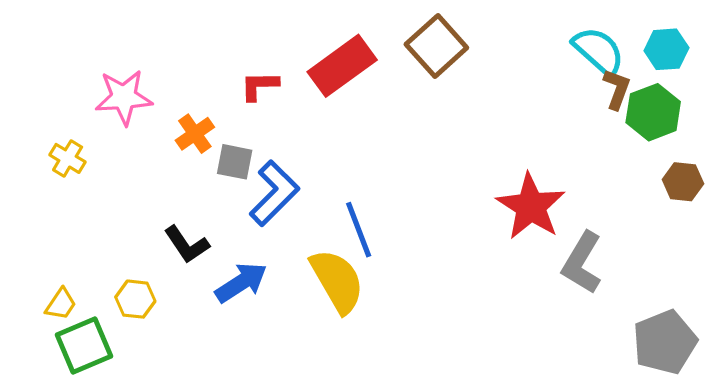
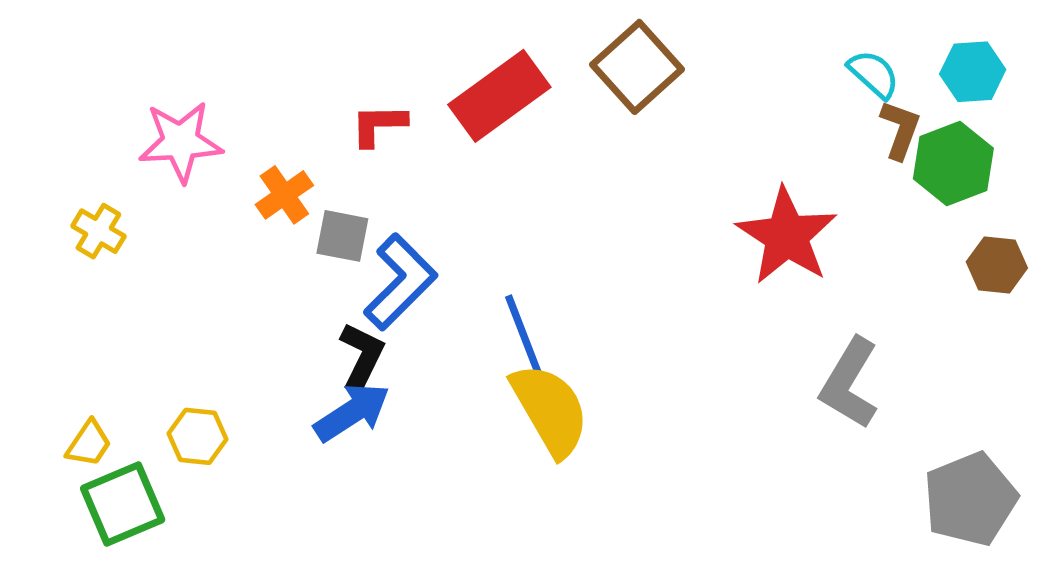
cyan semicircle: (599, 51) -> (874, 74), size x0.7
red star: (531, 206) -> (787, 236), moved
black L-shape: (187, 245) -> (362, 357), moved, turned -120
yellow semicircle: (337, 281) -> (550, 410), moved

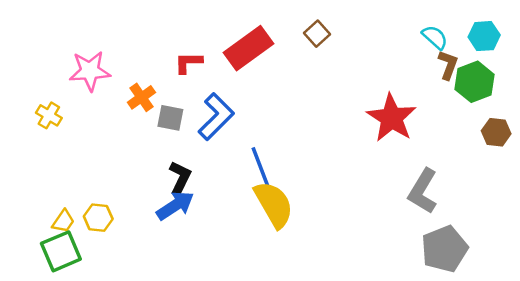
brown square: (637, 67) -> (317, 34), size x0.6
blue L-shape: (400, 282) -> (216, 117), moved
yellow trapezoid: (89, 444) -> (63, 221), moved
gray pentagon: (970, 499) -> (444, 249), moved

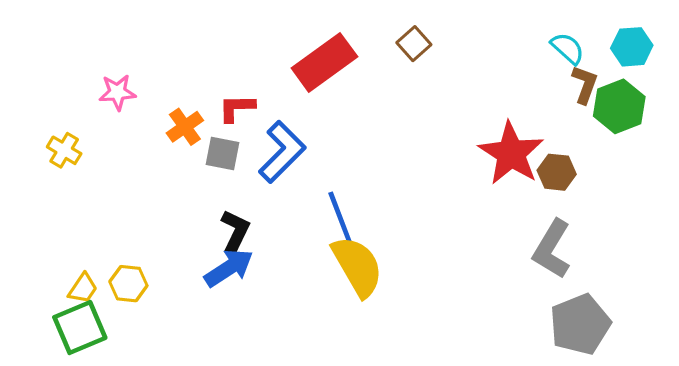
red L-shape: (188, 63) -> (237, 108), moved
pink star: (90, 71) -> (117, 92), size x0.7
brown hexagon: (496, 132) -> (557, 172), moved

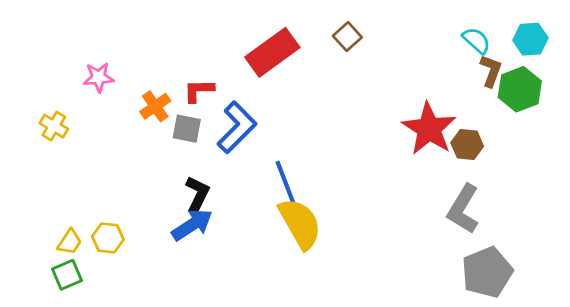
green square: (80, 328) -> (67, 275), size x0.7

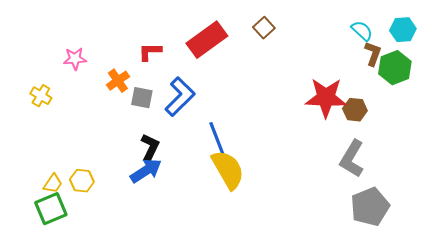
red L-shape: (199, 90) -> (150, 52), moved
red star: (429, 129) -> (326, 98), turned -30
green square: (67, 275) -> (51, 209), size x1.4

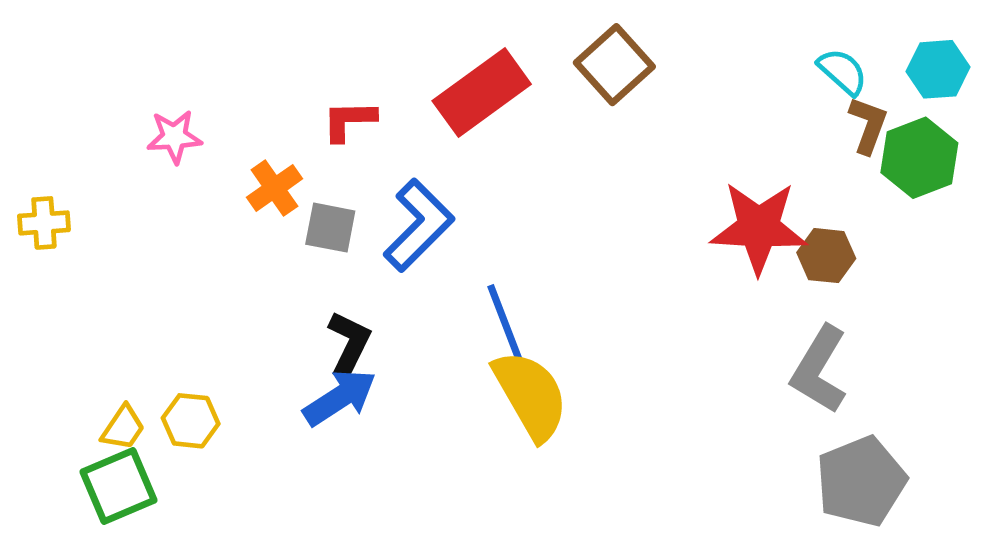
brown square: (264, 28) -> (614, 65), size x1.5
yellow cross: (41, 96) -> (44, 223), moved, turned -35

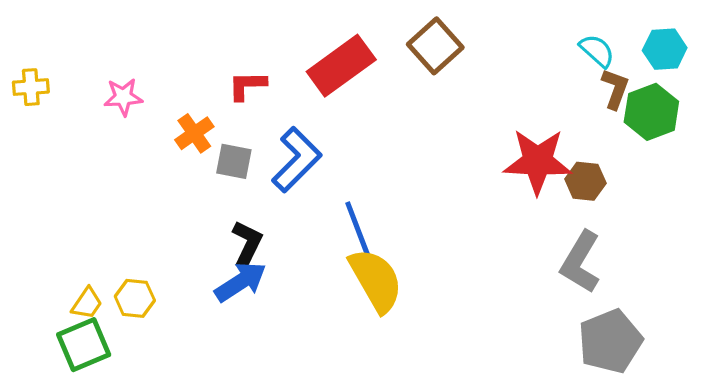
yellow cross: (44, 223) -> (31, 87), moved

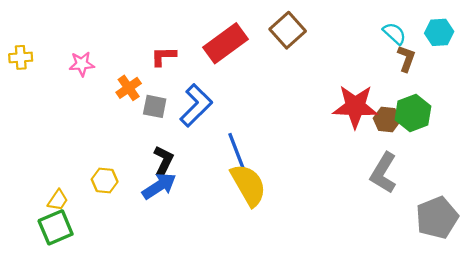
green hexagon: (651, 112) -> (413, 113), moved
yellow hexagon: (135, 298) -> (105, 181), moved
gray pentagon: (610, 341) -> (437, 218), moved

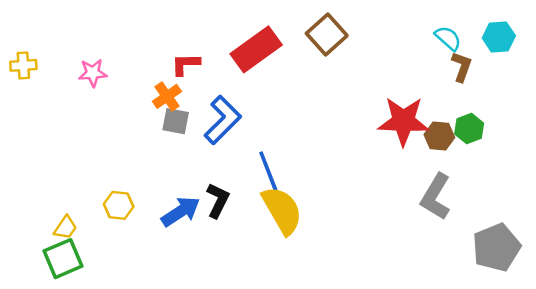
orange cross: (129, 88) -> (167, 96), moved
green hexagon: (413, 113) -> (469, 129), size x0.7
black L-shape: (163, 161) -> (218, 200), moved

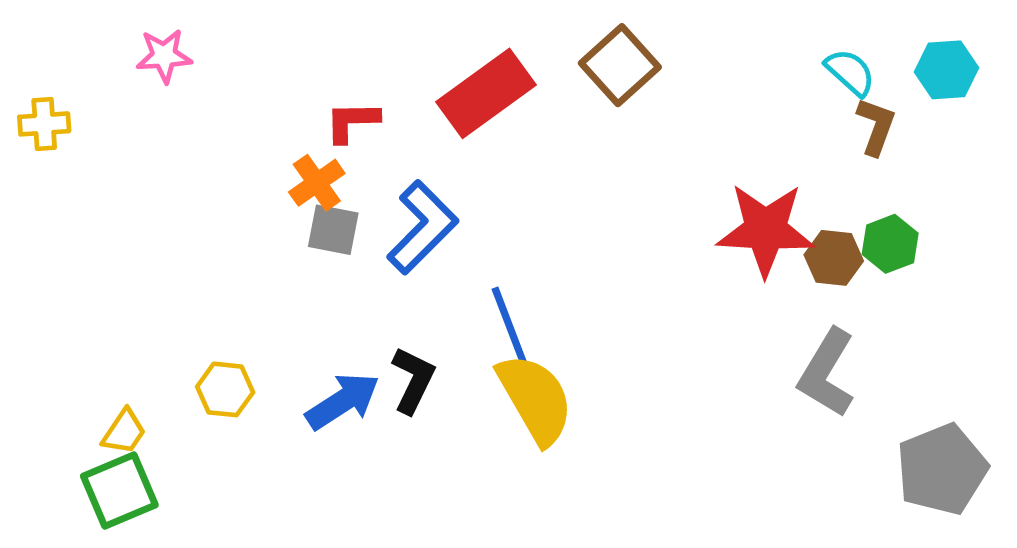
pink star: (93, 73) -> (164, 56), moved

